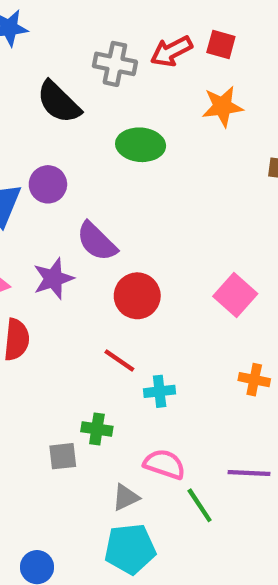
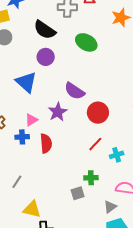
green ellipse: (141, 145) -> (86, 42), turned 35
purple circle: (48, 184) -> (46, 57), moved
red line: (119, 360) -> (95, 144), turned -70

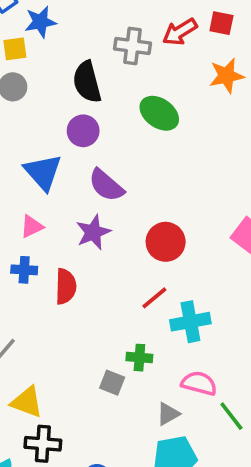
black semicircle: (45, 30) -> (87, 82), turned 35
purple semicircle: (74, 91) -> (106, 185), moved
pink triangle: (31, 120) -> (32, 226), moved
cyan cross: (117, 155) -> (190, 322), size x1.5
gray square: (78, 193) -> (112, 383), turned 32

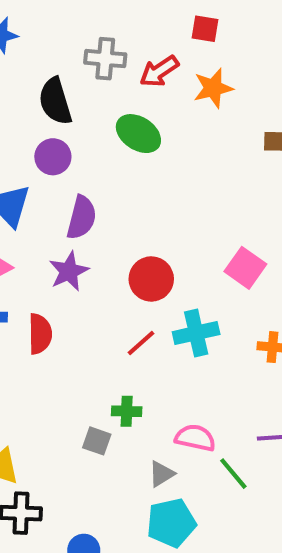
red arrow: (180, 32) -> (159, 71), moved
purple semicircle: (106, 185) -> (82, 218), turned -114
cyan cross: (190, 322) -> (196, 333), moved

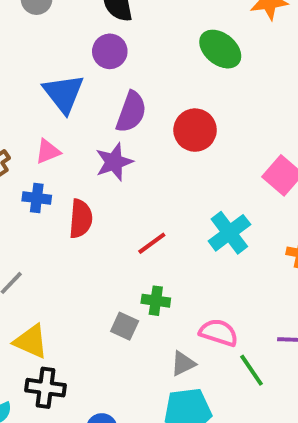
green ellipse: (138, 134) -> (220, 49), moved
red circle: (151, 279) -> (195, 130), moved
cyan cross: (196, 333) -> (229, 233), turned -30
red line: (141, 343) -> (152, 243), moved

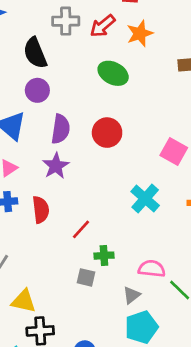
red line: (152, 243) -> (81, 229), moved

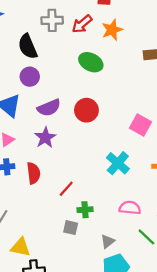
purple semicircle: (61, 129) -> (49, 108), turned 60
pink semicircle: (152, 269) -> (130, 208), moved

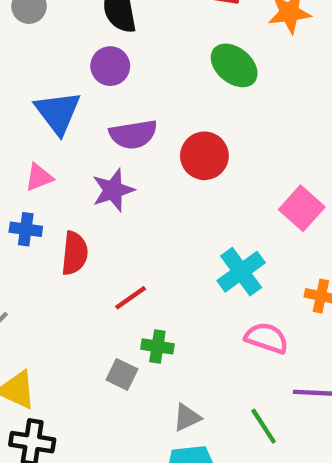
pink semicircle: (130, 208) -> (267, 338), moved

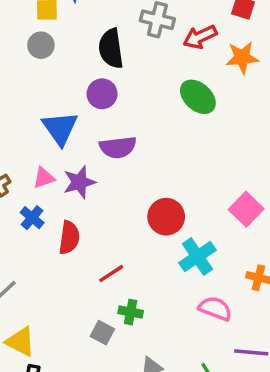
red circle: (204, 156) -> (166, 217), moved
purple star: (113, 190) -> (79, 182), moved
blue cross: (26, 229) -> (32, 218), turned 30

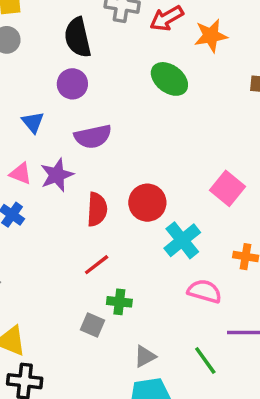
blue triangle: (60, 128) -> (33, 122), size x0.6
pink triangle: (44, 178) -> (21, 174), turned 45
red semicircle: (69, 238) -> (97, 209), moved

